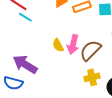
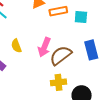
yellow semicircle: (58, 45) -> (16, 46), moved

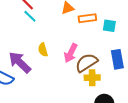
yellow cross: (58, 82) -> (92, 78), moved

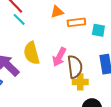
yellow semicircle: (43, 50) -> (32, 53), size x1.6
brown semicircle: (86, 63) -> (75, 67), turned 115

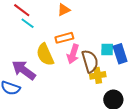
orange rectangle: (76, 22) -> (64, 38), moved
cyan square: (98, 30) -> (107, 49), moved

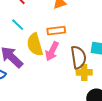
cyan line: (28, 23) -> (18, 25), moved
pink arrow: (73, 54) -> (52, 51), moved

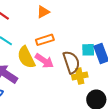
pink arrow: (52, 51) -> (44, 61), turned -72

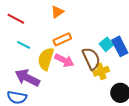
cyan square: (88, 50) -> (106, 44), turned -32
yellow semicircle: (26, 57) -> (46, 59), turned 50

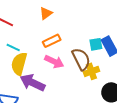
cyan square: (106, 44) -> (96, 44), turned 32
yellow semicircle: (46, 59) -> (19, 64), moved
purple arrow: (27, 78) -> (32, 83), moved

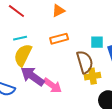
cyan square: (96, 44) -> (97, 42), moved
cyan line: (13, 47) -> (20, 38), turned -48
pink arrow: (54, 62) -> (52, 86), moved

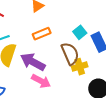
cyan square: (97, 42) -> (80, 32), turned -32
purple arrow: (33, 76) -> (33, 62), moved

